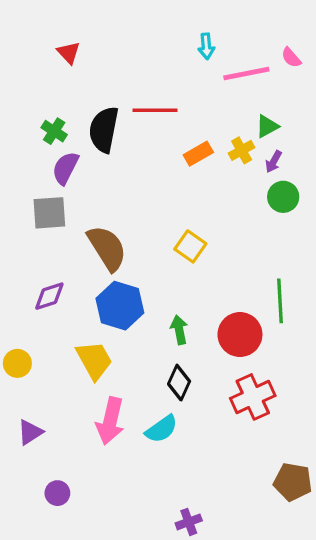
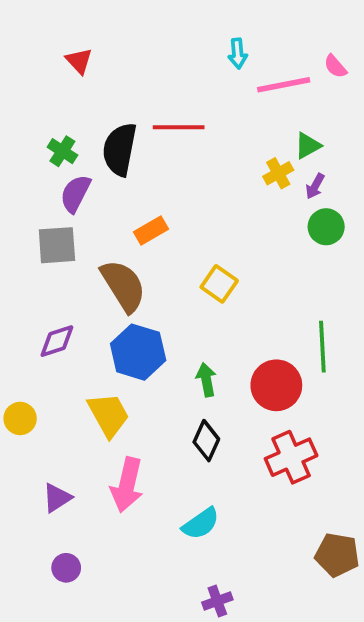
orange rectangle: (198, 154) -> (151, 230), moved
cyan semicircle: (161, 429) -> (201, 524), moved
purple triangle: (30, 432) -> (57, 498), moved

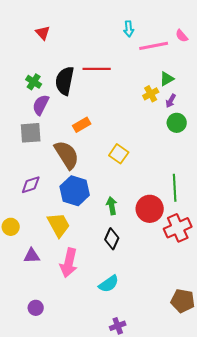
red cross: (291, 457) -> (178, 228), moved
purple triangle: (57, 498) -> (32, 256), moved, turned 30

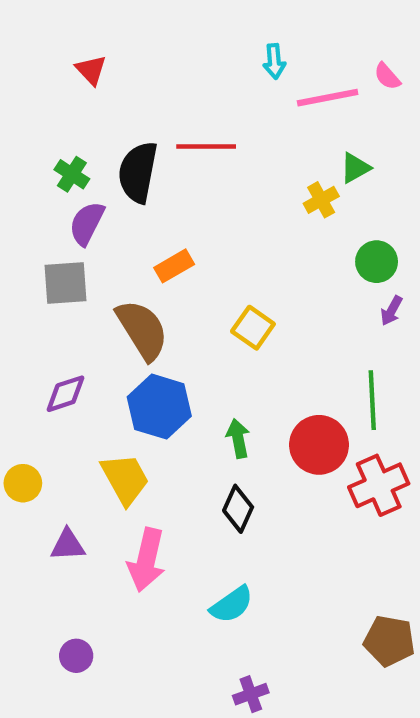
purple arrow: (171, 101) -> (391, 311), moved

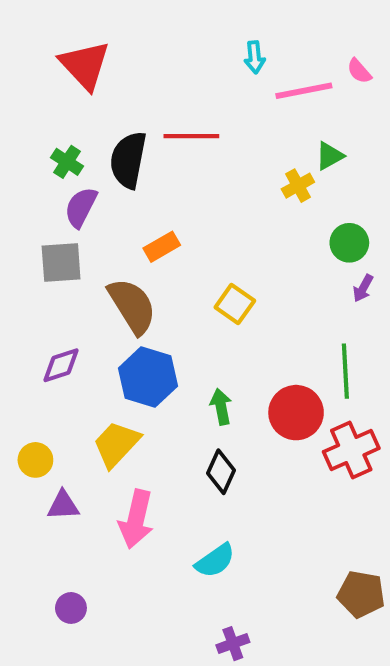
red triangle: (91, 70) -> (85, 65), size x1.8
yellow trapezoid: (125, 479) -> (116, 444), turned -108
yellow circle: (23, 483) -> (35, 460), moved

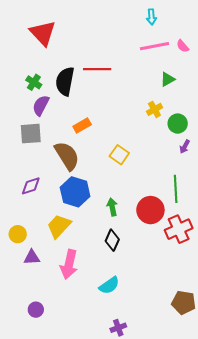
cyan arrow: (255, 57) -> (151, 17), moved
pink semicircle: (359, 71) -> (183, 46), moved
yellow cross: (298, 186) -> (154, 109), moved

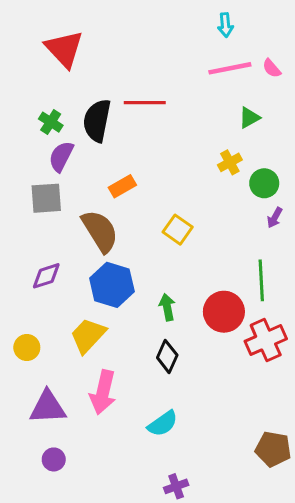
purple triangle: (32, 257) -> (48, 407), moved, size x1.5

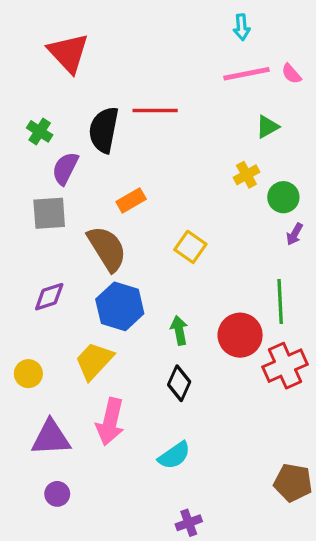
green cross: (51, 122) -> (40, 131), moved

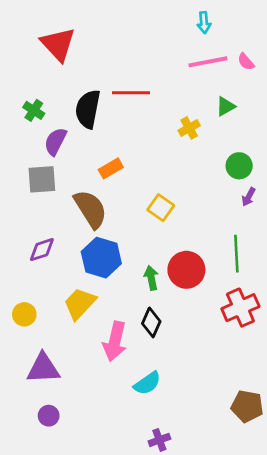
yellow cross: (246, 175) -> (189, 128), moved
red circle: (240, 335) -> (186, 270), moved
pink arrow: (110, 422) -> (115, 341), moved

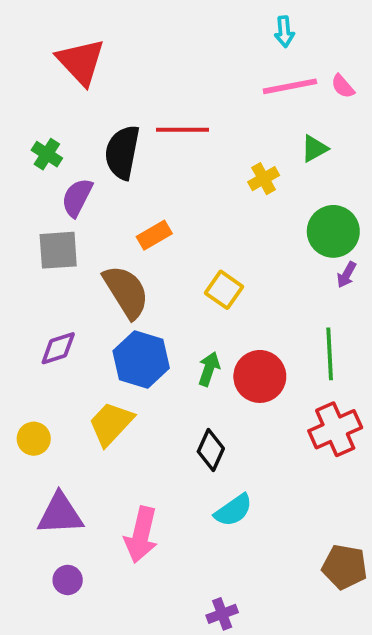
green circle: (239, 166) -> (333, 231), size x1.4
green arrow: (151, 278) -> (209, 369), moved, turned 30
pink arrow: (115, 341) -> (141, 535), moved
cyan semicircle: (147, 383) -> (233, 510), moved

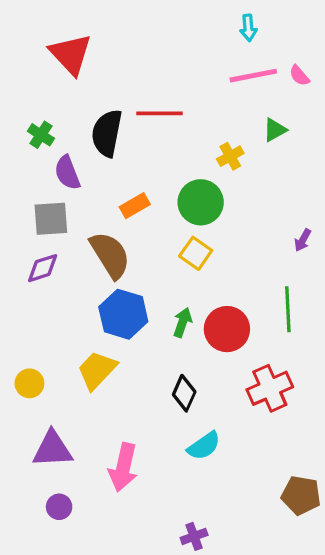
purple semicircle: (77, 197) -> (67, 173), turned -48
green circle: (333, 231) -> (201, 202), moved
purple diamond: (58, 348) -> (43, 268), moved
red cross: (335, 429) -> (270, 388), moved

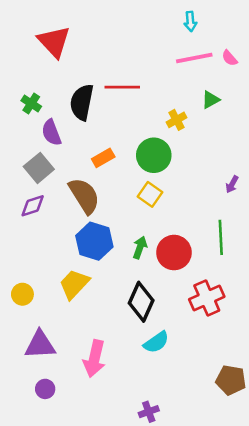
gray square: (51, 219) -> (39, 168), turned -36
black diamond: (184, 393) -> (141, 302), size x1.4

